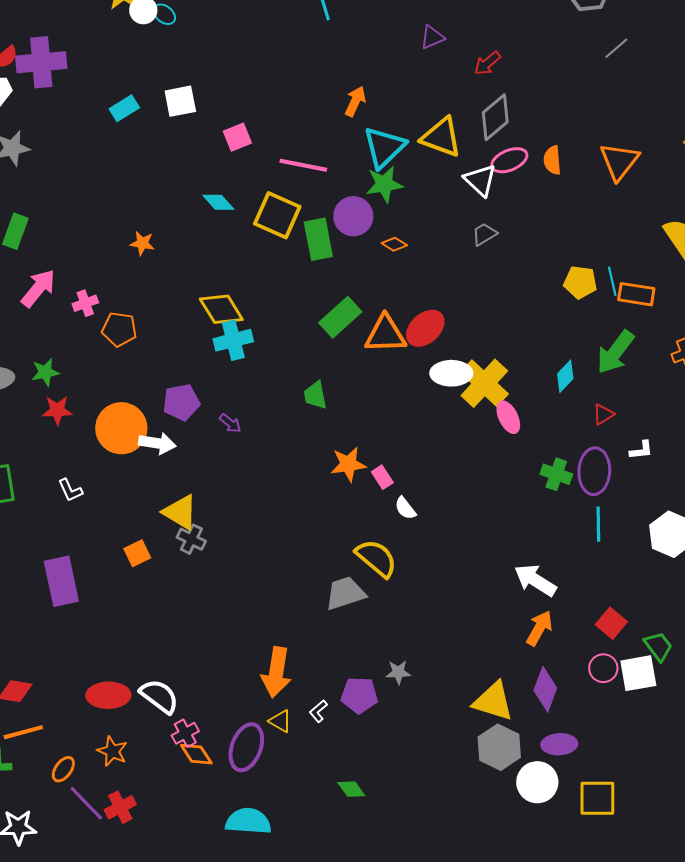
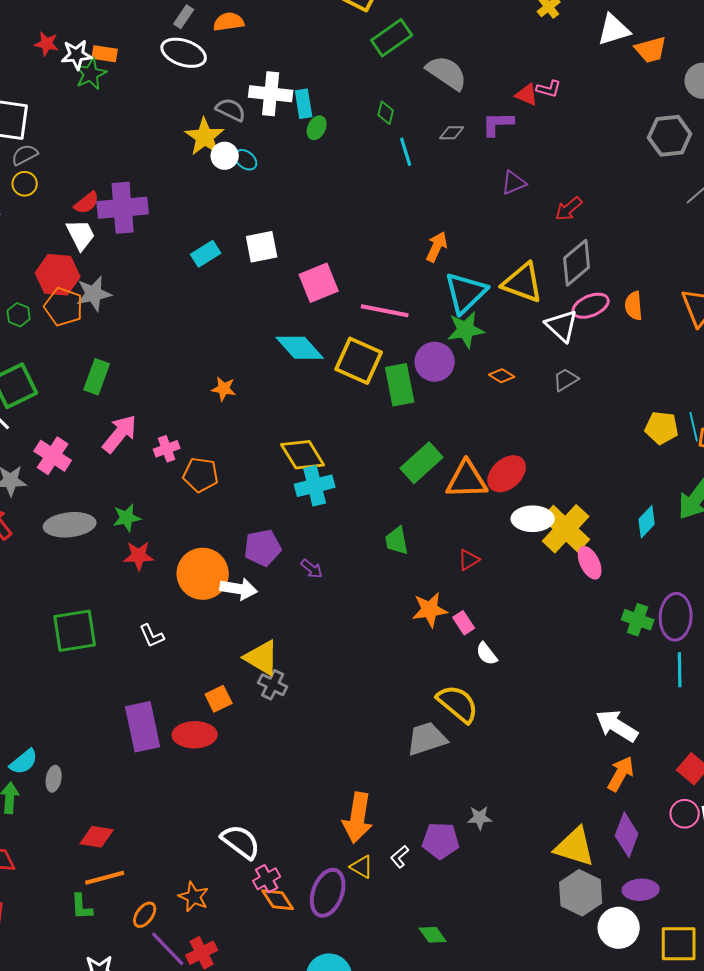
pink square: (237, 137) -> (319, 283), size x1.4
cyan diamond: (218, 202) -> (300, 348), size x1.5
orange diamond: (394, 244) -> (502, 376), moved
red triangle: (603, 414) -> (469, 560), moved
red ellipse: (108, 695) -> (195, 735), moved

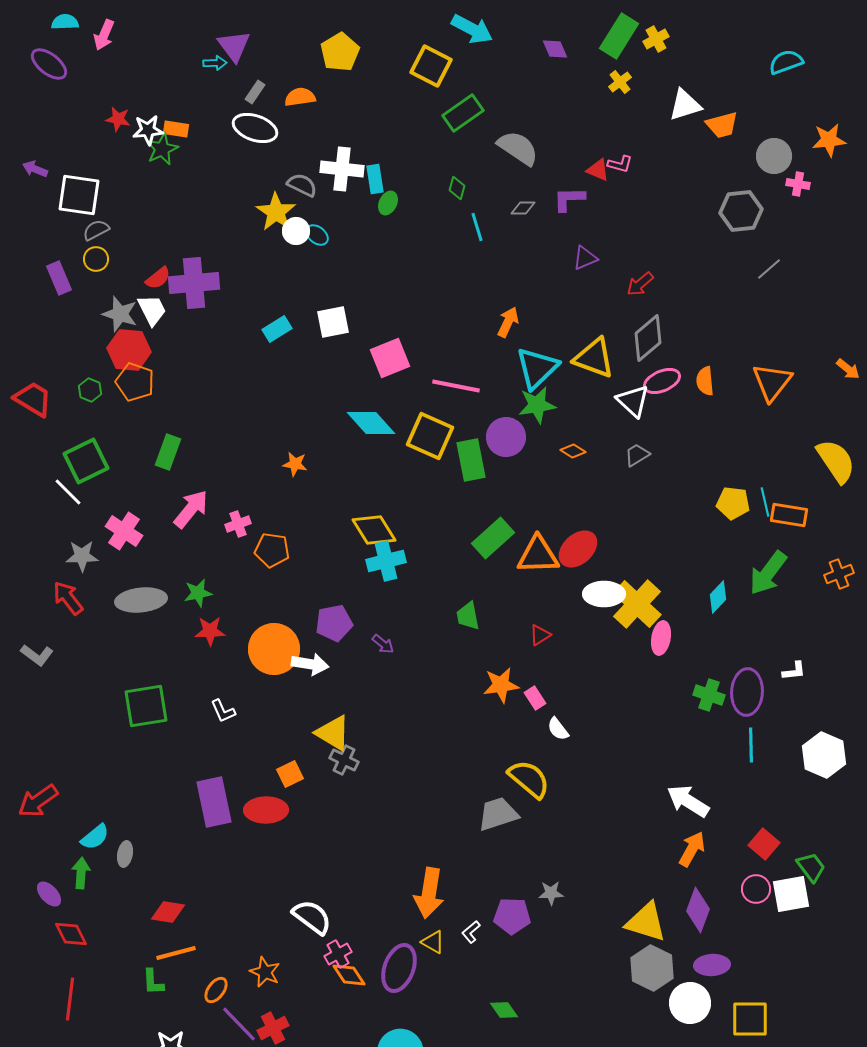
gray star: (94, 294) -> (120, 314), moved, turned 30
pink ellipse: (590, 563) -> (661, 638), turned 36

